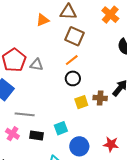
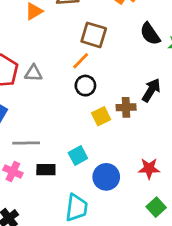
brown square: (74, 36) -> (94, 35), moved

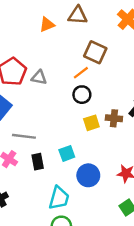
black rectangle: (46, 170) -> (38, 162), turned 70

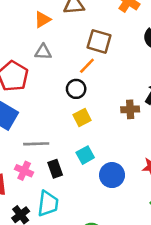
gray triangle: (39, 77) -> (43, 52), moved
black circle: (82, 95) -> (76, 89), moved
yellow square: (91, 123) -> (82, 117), moved
cyan trapezoid: (59, 198) -> (48, 204), moved

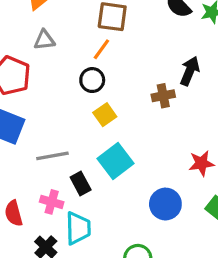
cyan square: (85, 155) -> (116, 161), size x1.5
pink cross: (24, 171) -> (52, 202), moved
blue circle: (112, 175) -> (165, 204), moved

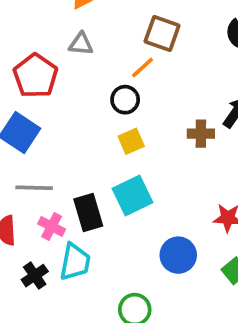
gray line: (52, 156) -> (34, 188), moved
black rectangle: (81, 183) -> (88, 213), size x1.4

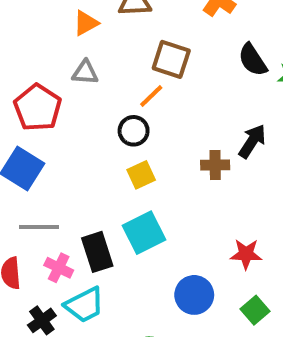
cyan trapezoid: (75, 262) -> (84, 305), turned 54

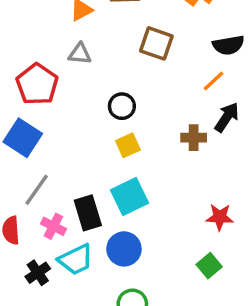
black semicircle: (253, 60) -> (228, 45), turned -68
orange line: (151, 96) -> (214, 81), moved
gray line: (39, 227) -> (37, 190), turned -56
blue circle: (194, 295) -> (124, 249), moved
green square: (255, 310) -> (209, 266), moved

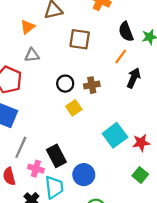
black semicircle: (228, 45) -> (126, 32), turned 90
brown cross: (194, 138) -> (92, 85), moved
cyan square: (130, 197) -> (115, 135), moved
cyan trapezoid: (76, 260) -> (54, 187), turned -60

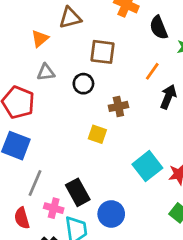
black semicircle: (126, 32) -> (159, 28), moved
black circle: (65, 84) -> (83, 84), moved
yellow square: (74, 108) -> (97, 134), turned -35

